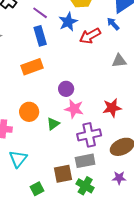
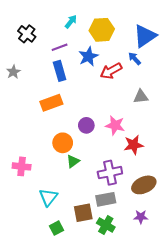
purple line: (40, 13) -> (60, 47), turned -56
pink star: (74, 109) -> (115, 125), moved
orange circle: (29, 112) -> (63, 143), moved
cyan triangle: (18, 159) -> (48, 197), moved

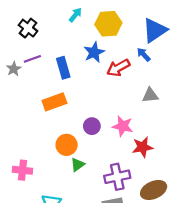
purple line: (60, 47) -> (32, 59), moved

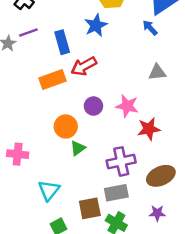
red arrow: (118, 68) -> (84, 66), moved

